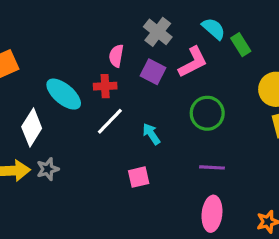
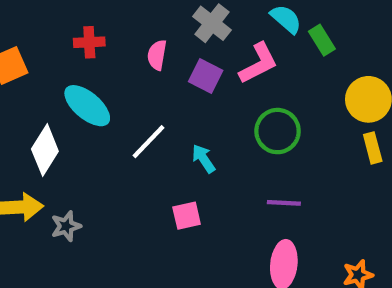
red cross: (105, 86) -> (89, 42), moved
gray star: (48, 169) -> (66, 226), moved

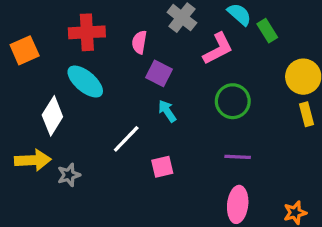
red cross: (89, 42) -> (87, 32), size x1.5
purple square: (206, 76) -> (159, 73), moved
white line: (149, 142) -> (126, 139), moved
cyan arrow: (204, 159) -> (167, 111), moved

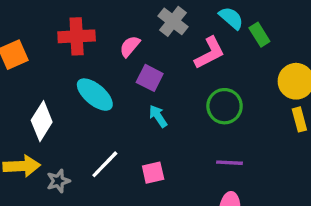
pink semicircle: (139, 42) -> (130, 46), turned 30
cyan ellipse: (85, 82) -> (95, 95), moved
white line: (126, 139) -> (105, 164), moved

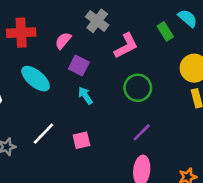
cyan semicircle: (231, 18) -> (188, 18), moved
purple line: (230, 163) -> (142, 132), turned -48

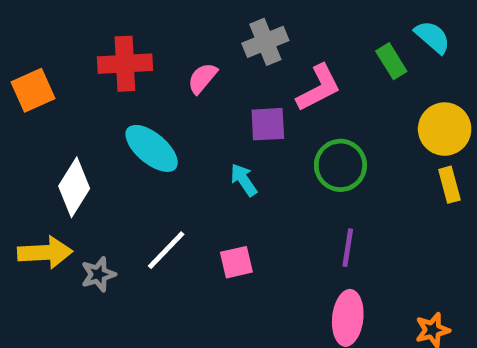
gray cross: (97, 21) -> (265, 42), turned 30
purple square: (79, 65) -> (268, 124), moved, turned -30
purple line: (142, 132) -> (348, 248), turned -36

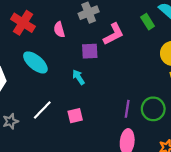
red cross: (125, 64) -> (23, 23), turned 35
pink semicircle: (202, 78) -> (59, 30), turned -56
green circle: (340, 165) -> (153, 109), moved

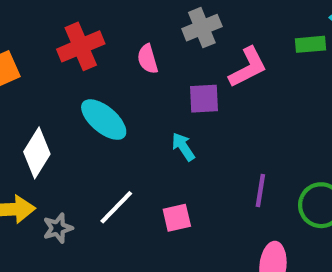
green rectangle: (148, 22) -> (311, 44), turned -63
red cross: (23, 23) -> (81, 46), turned 35
purple line: (127, 109) -> (260, 191), moved

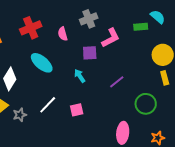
purple line: (260, 191) -> (117, 82), moved, turned 42

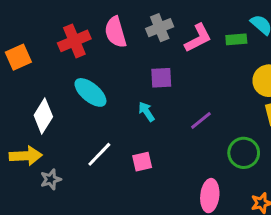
pink semicircle: (63, 34) -> (116, 32), moved, size x1.5
pink L-shape: (111, 38) -> (198, 38), moved
gray star: (20, 115) -> (51, 179), moved

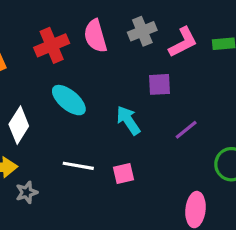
purple square: (161, 78) -> (160, 84), moved
cyan arrow: (146, 112) -> (128, 120), size x1.4
white line: (99, 154) -> (78, 166), turned 56

